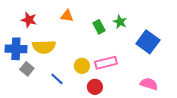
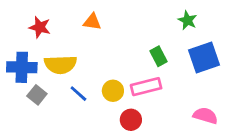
green star: (120, 22) -> (188, 20), moved
green rectangle: (99, 27) -> (159, 56), moved
blue square: (148, 42) -> (204, 58), turned 35
blue line: (57, 79) -> (78, 94), moved

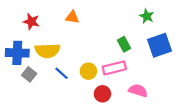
pink semicircle: (205, 116) -> (138, 91), moved

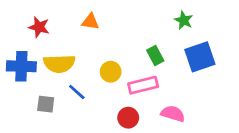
yellow circle: (88, 71) -> (111, 72), moved
gray square: (29, 74) -> (46, 104), moved, turned -32

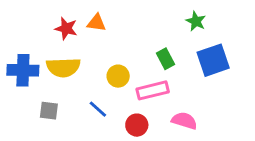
red star: (39, 27) -> (66, 28), moved
blue line: (77, 92) -> (98, 109), moved

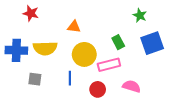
orange triangle: (96, 23) -> (74, 27), moved
red star: (66, 28) -> (31, 13), moved
yellow circle: (118, 76) -> (84, 54), size x1.5
blue line: (98, 109) -> (70, 78), turned 48

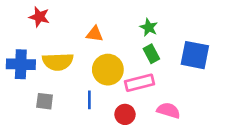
green star: (140, 15) -> (149, 27), moved
blue square: (152, 43) -> (195, 55), turned 30

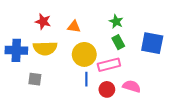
red star: (39, 17) -> (43, 22), moved
blue line: (89, 100) -> (86, 79), moved
red circle: (125, 114) -> (107, 89), moved

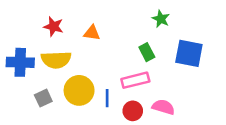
green star: (116, 22) -> (161, 19), moved
yellow circle: (84, 54) -> (79, 90), moved
gray square: (35, 79) -> (43, 98), turned -32

